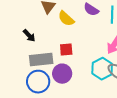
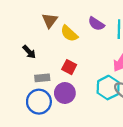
red square: (66, 50) -> (69, 67), turned 32
gray rectangle: (41, 60) -> (42, 78), size x0.6

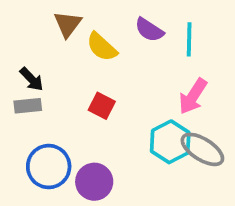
gray rectangle: (42, 78) -> (28, 106), moved
purple circle: (65, 93) -> (94, 182), moved

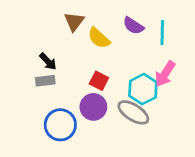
cyan hexagon: (170, 142) -> (143, 89), moved
gray ellipse: (202, 149) -> (133, 112), moved
purple circle: (94, 182) -> (93, 107), moved

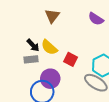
yellow semicircle: (99, 38) -> (49, 47), moved
purple circle: (93, 107) -> (50, 79), moved

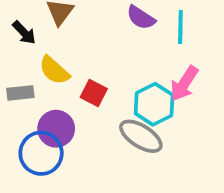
black arrow: (33, 45) -> (24, 33), moved

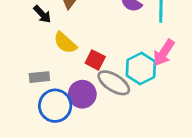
gray rectangle: (20, 93) -> (39, 77), moved
purple circle: (56, 129) -> (82, 94), moved
gray ellipse: (141, 136) -> (114, 83), moved

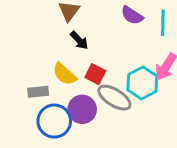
black arrow: (42, 14) -> (79, 40), moved
yellow semicircle: (65, 43) -> (65, 74), moved

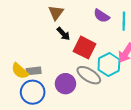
yellow semicircle: (65, 74) -> (20, 71), moved
red square: (95, 74) -> (85, 48), moved, size x1.5
blue circle: (54, 121) -> (33, 92), moved

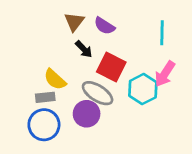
purple semicircle: (102, 16) -> (104, 26), moved
yellow semicircle: (20, 71) -> (55, 79), moved
gray ellipse: (89, 75) -> (98, 93), moved

